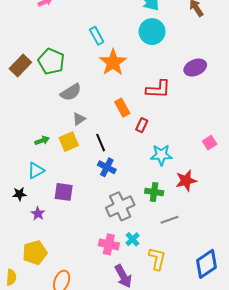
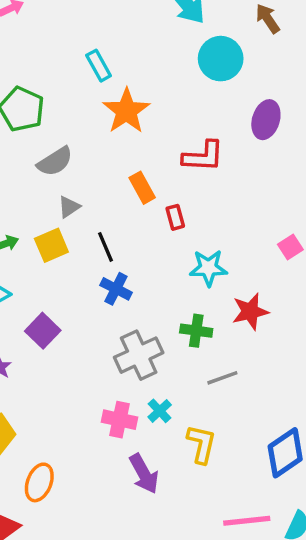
cyan circle: (152, 32) -> (221, 59), moved
purple ellipse: (195, 68) -> (266, 120), turned -50
red rectangle: (142, 125) -> (175, 217), turned -40
purple square: (64, 192) -> (43, 331), turned 36

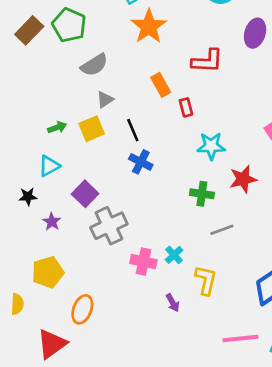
gray cross: (139, 355) -> (109, 226), moved
purple arrow: (144, 474) -> (173, 303), moved, size x0.6

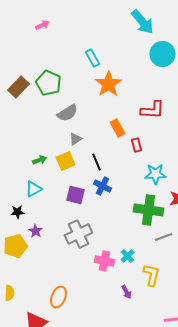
purple square: (85, 194) -> (75, 195), moved, turned -30
green cross: (202, 194) -> (148, 210), size x1.6
yellow pentagon: (48, 272) -> (15, 246), moved

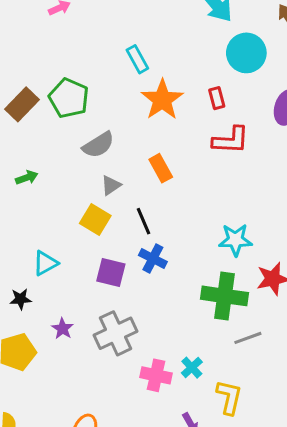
orange rectangle: (117, 128) -> (161, 168), moved
red rectangle: (136, 145) -> (217, 98), moved
green arrow: (39, 160) -> (27, 178), moved
yellow square: (65, 161) -> (95, 220), turned -36
purple star: (35, 231) -> (63, 329), moved

